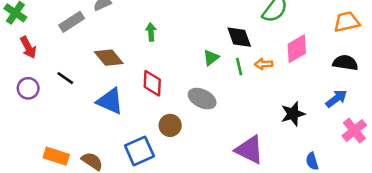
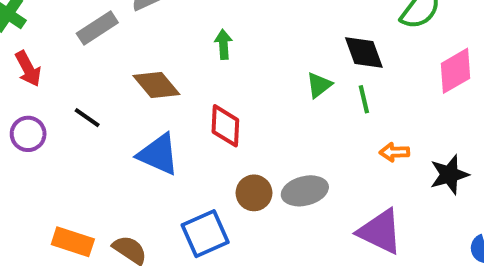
orange arrow: (264, 64) -> (394, 152), moved
gray ellipse: (202, 99) -> (305, 191), moved, turned -40

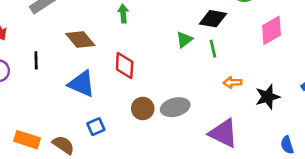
black diamond: (364, 52) -> (213, 19), turned -60
black line: (87, 118) -> (36, 60), turned 54
blue square: (205, 234) -> (96, 127), moved, size x0.6

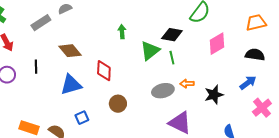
green arrow: (123, 14) -> (122, 32), moved
green triangle: (184, 40) -> (150, 51), size x1.5
blue triangle: (82, 84) -> (71, 85), turned -40
gray ellipse: (175, 107) -> (163, 91), moved

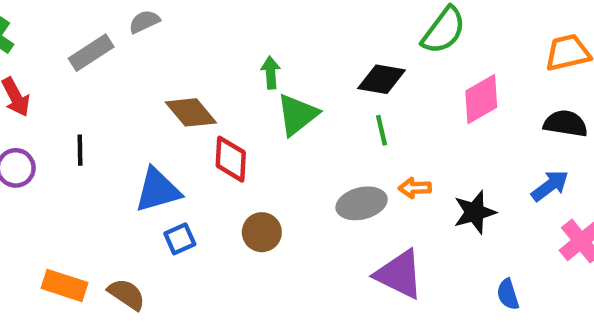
brown diamond: (70, 51) -> (191, 112), moved
green triangle: (150, 51) -> (297, 115), moved
blue square: (82, 118) -> (180, 239), moved

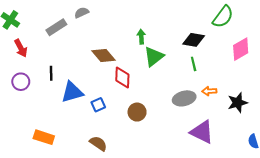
blue triangle: (158, 190) -> (72, 92), moved
blue square: (180, 239) -> (98, 105), moved
brown semicircle: (127, 294) -> (98, 143), moved

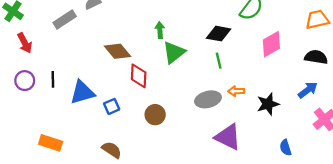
black line: (51, 73) -> (53, 79), moved

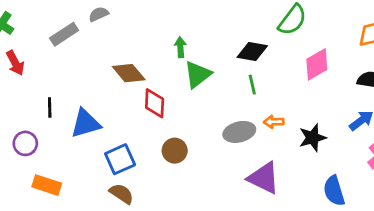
purple circle: (25, 81) -> (25, 143), moved
blue square: (112, 106) -> (120, 159), moved, size x1.5
blue semicircle: (286, 148) -> (334, 191), size x1.5

